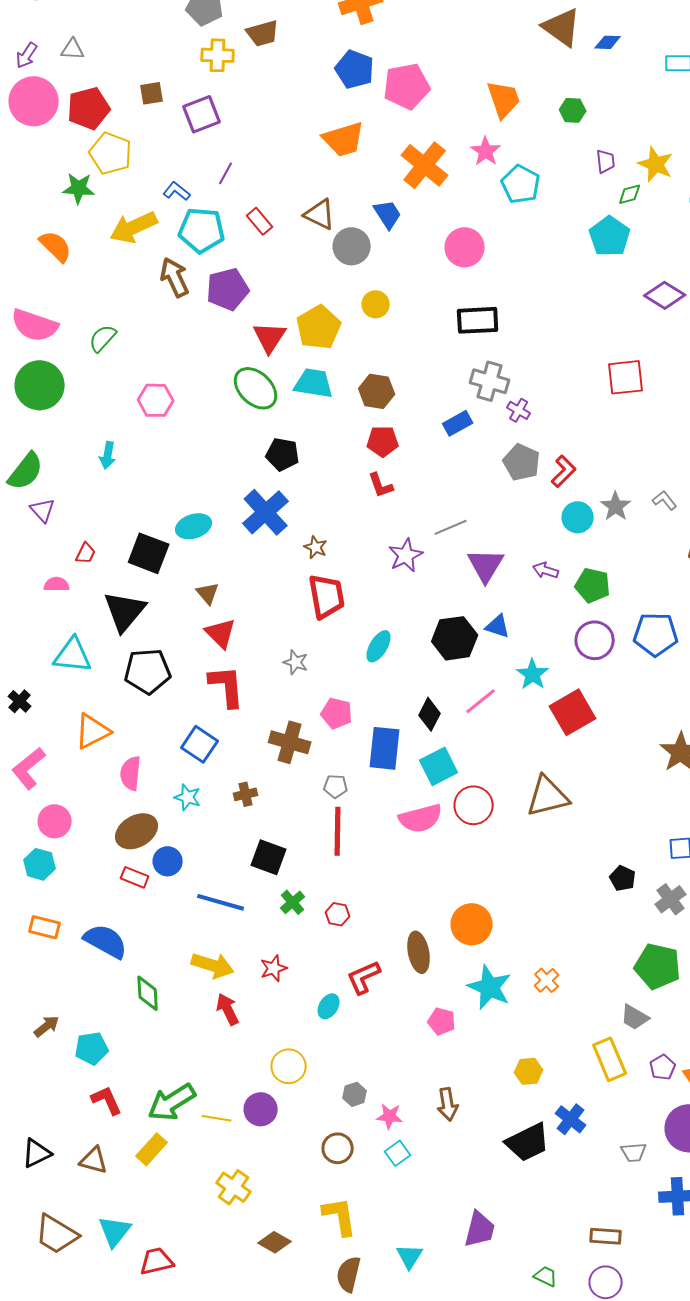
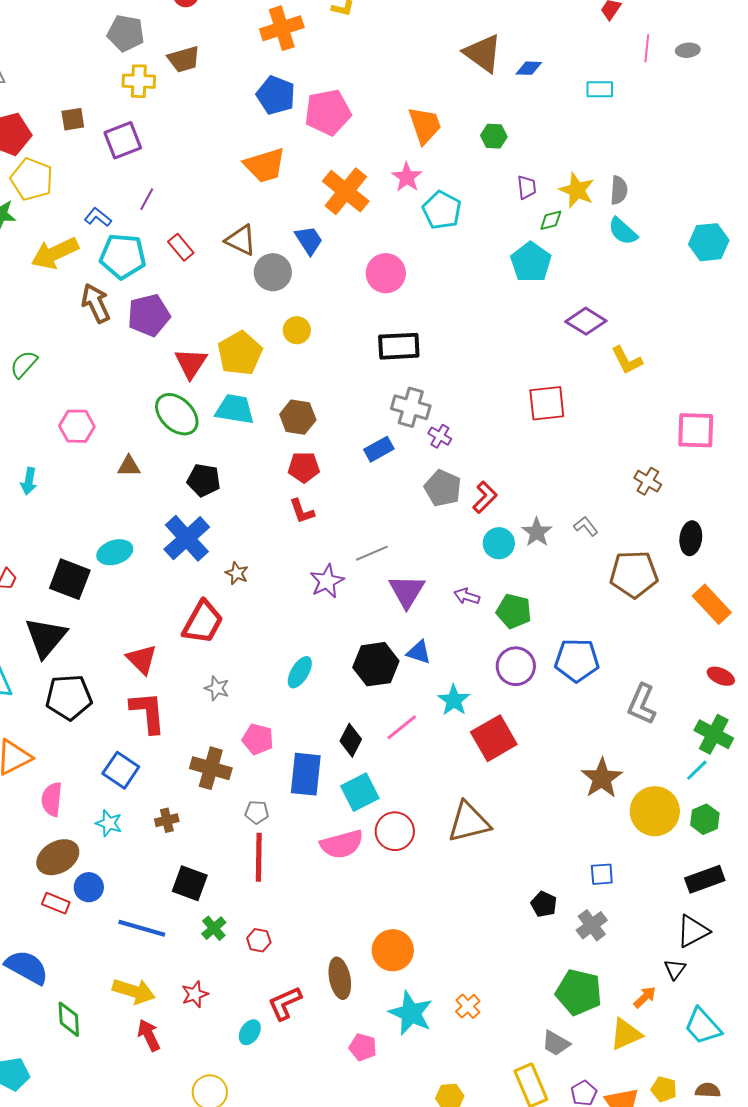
brown triangle: (208, 593) -> (129, 466), moved, turned -50
red trapezoid: (327, 596) -> (203, 622), moved, turned 39

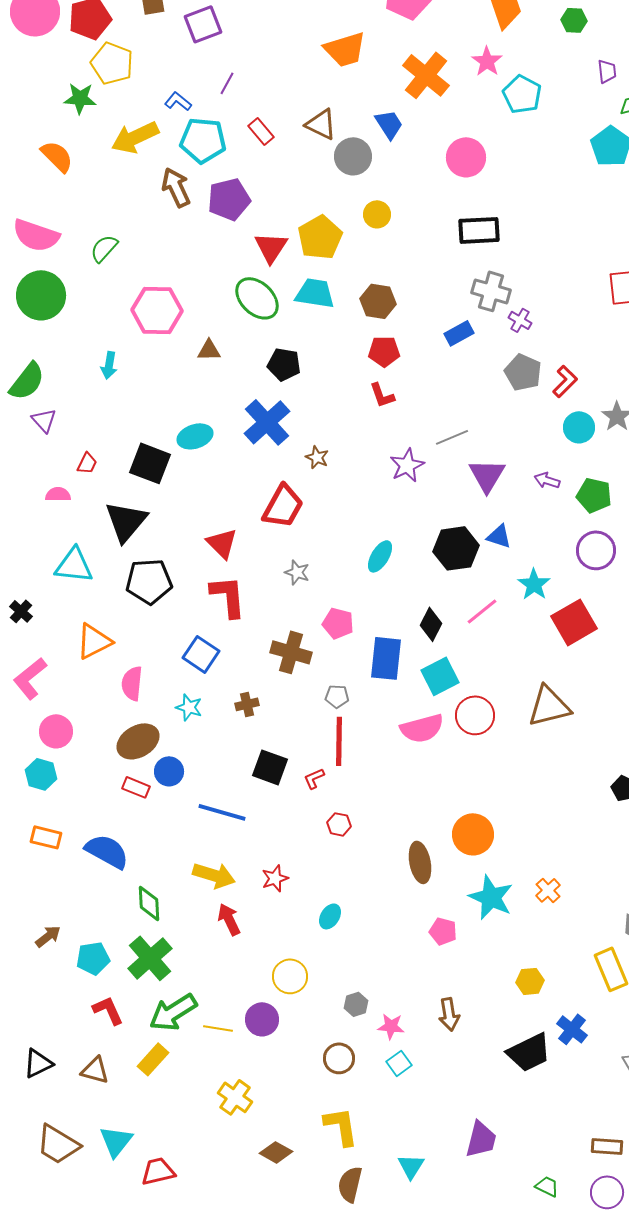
pink hexagon: (77, 426) -> (157, 310), size x1.4
green cross: (214, 928) -> (150, 958), moved, size x1.8
red L-shape: (285, 1003) -> (314, 778), moved, size x0.6

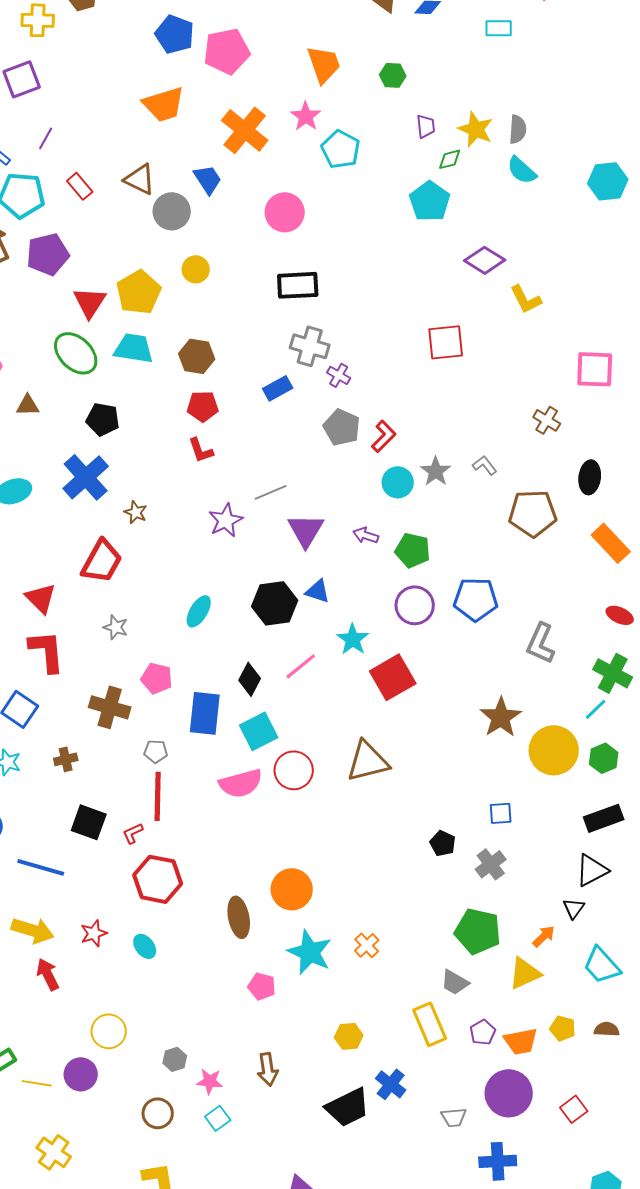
red hexagon: (339, 824) -> (158, 879), size x2.0
cyan ellipse: (330, 916) -> (145, 946), moved, turned -70

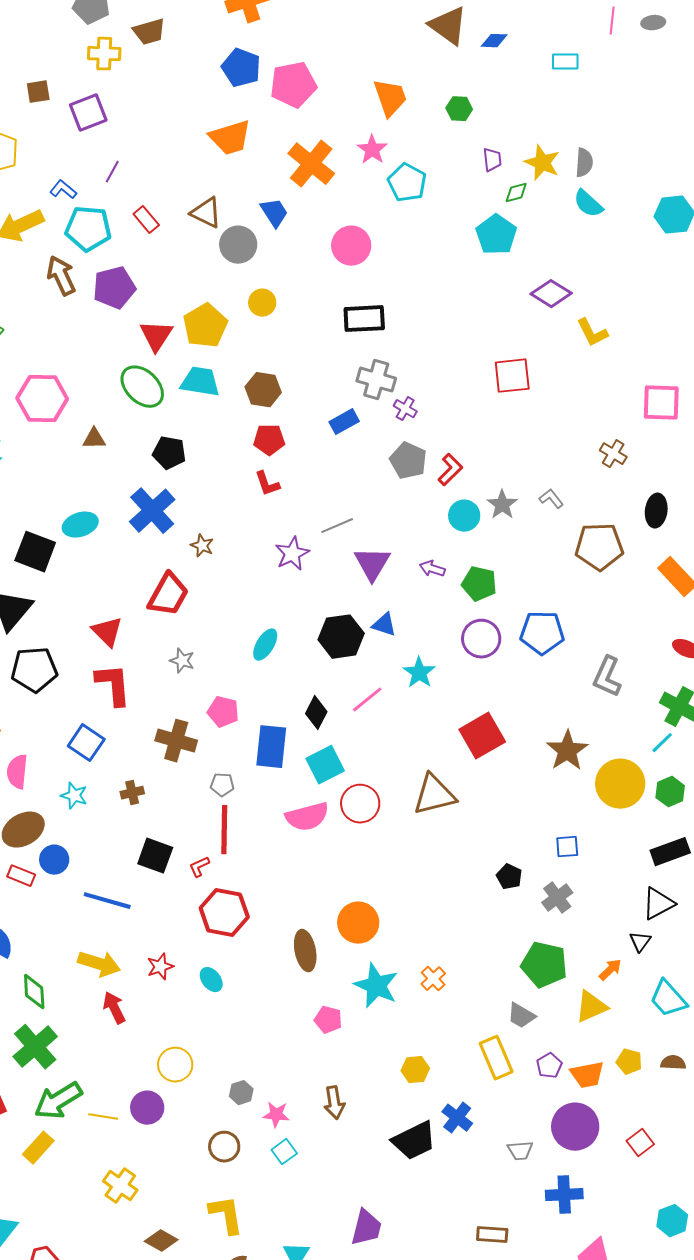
red square: (393, 677) -> (482, 736), moved

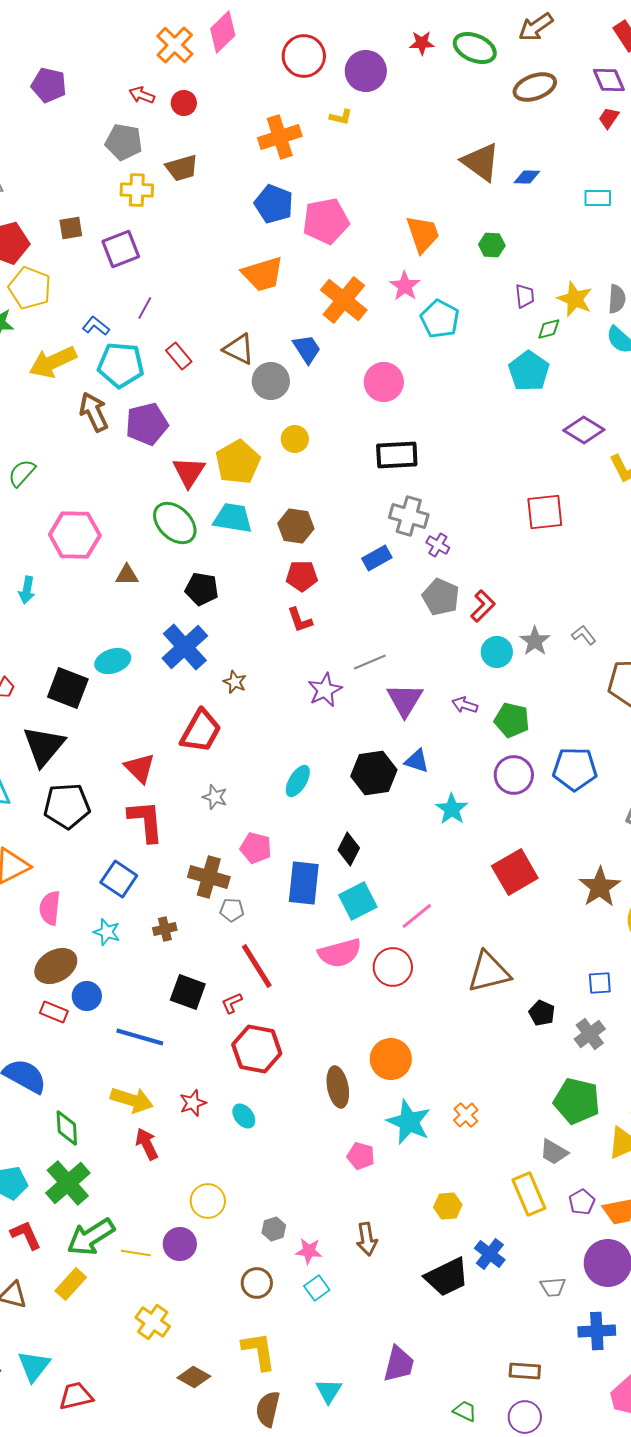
pink line: (367, 700) -> (417, 916), moved
gray pentagon: (222, 785) -> (232, 910), moved
brown triangle: (434, 795) -> (489, 972), moved
red circle: (360, 804) -> (393, 967), moved
red line: (224, 830) -> (257, 966), turned -33

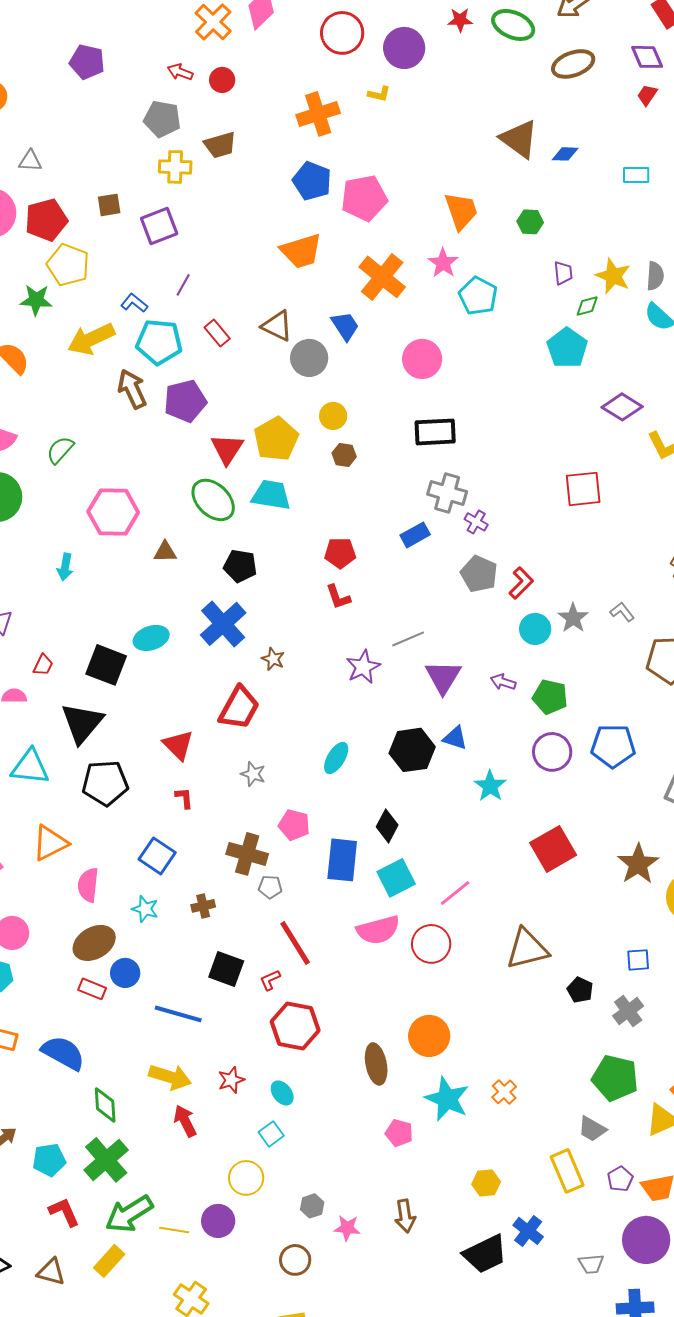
brown hexagon: (296, 526) -> (344, 455), moved, size x0.7
red L-shape: (146, 821) -> (184, 798), size x0.5
cyan square: (317, 1288) -> (271, 1134), moved

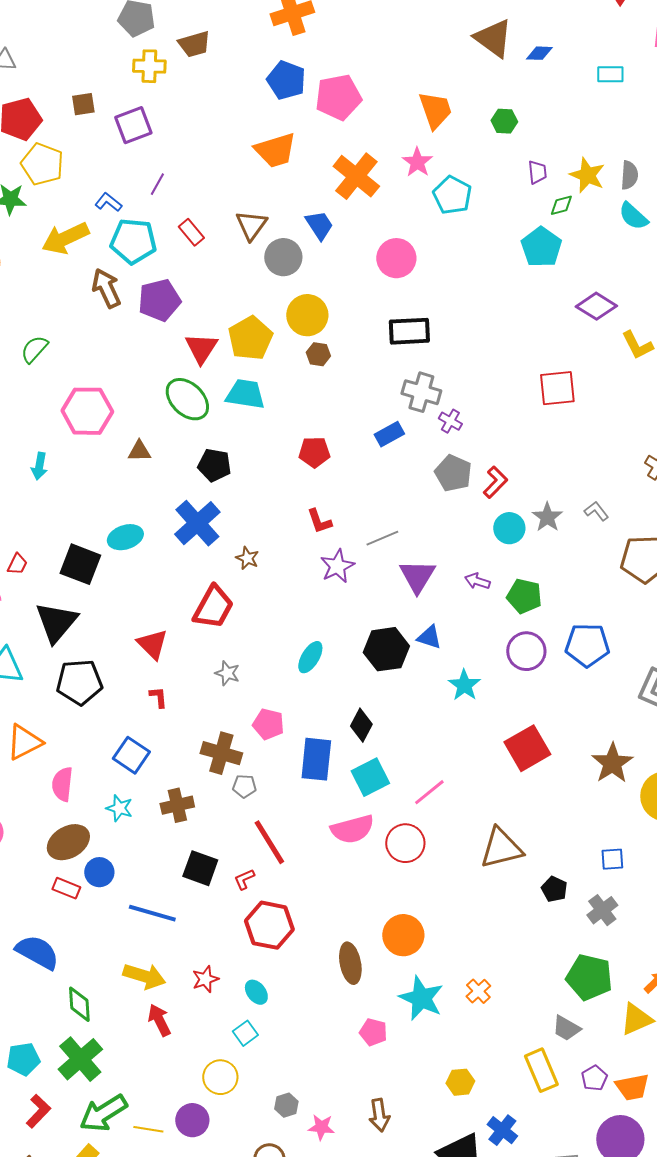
brown triangle: (277, 326) -> (251, 225), turned 40
yellow circle: (333, 416) -> (307, 315), size x1.5
red L-shape: (338, 597) -> (319, 521), moved
brown cross: (203, 906) -> (177, 805), size x1.4
red L-shape: (64, 1212) -> (38, 1111), turned 68

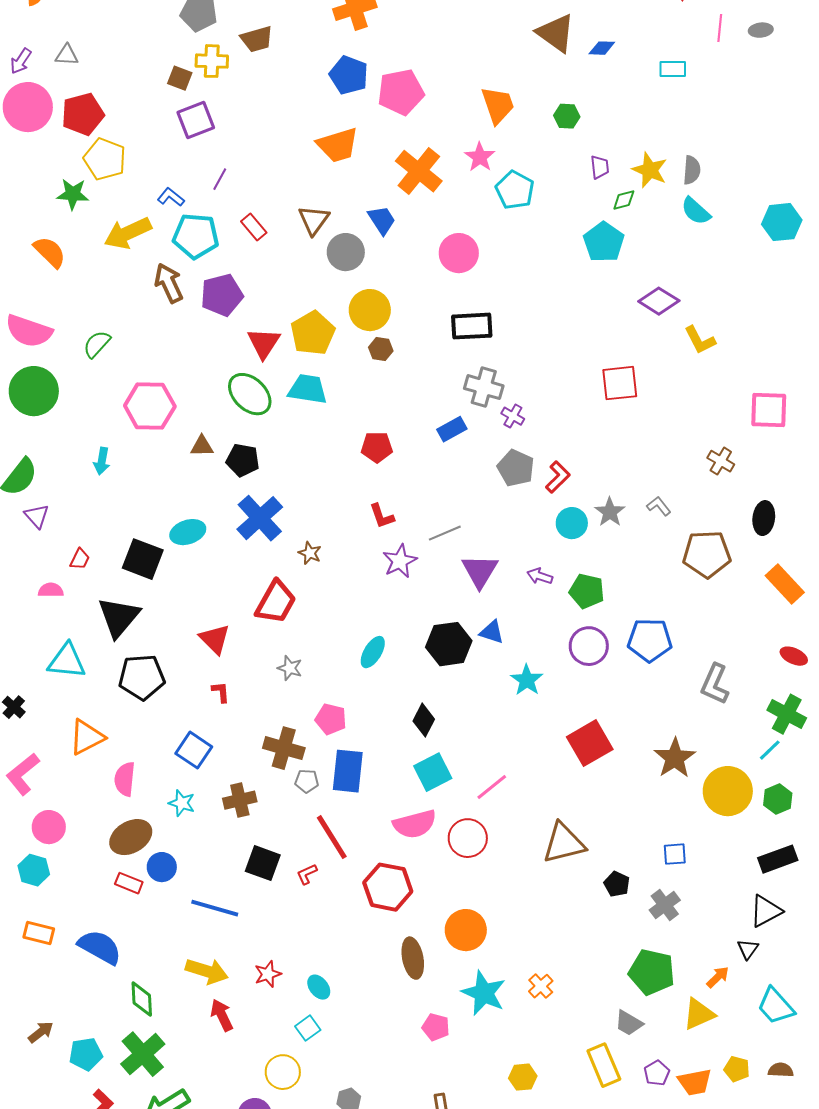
brown square: (83, 104) -> (180, 78), moved, turned 30
black pentagon: (214, 465) -> (243, 460), moved
blue rectangle: (316, 759) -> (348, 771), moved
red hexagon: (269, 925) -> (388, 887), moved

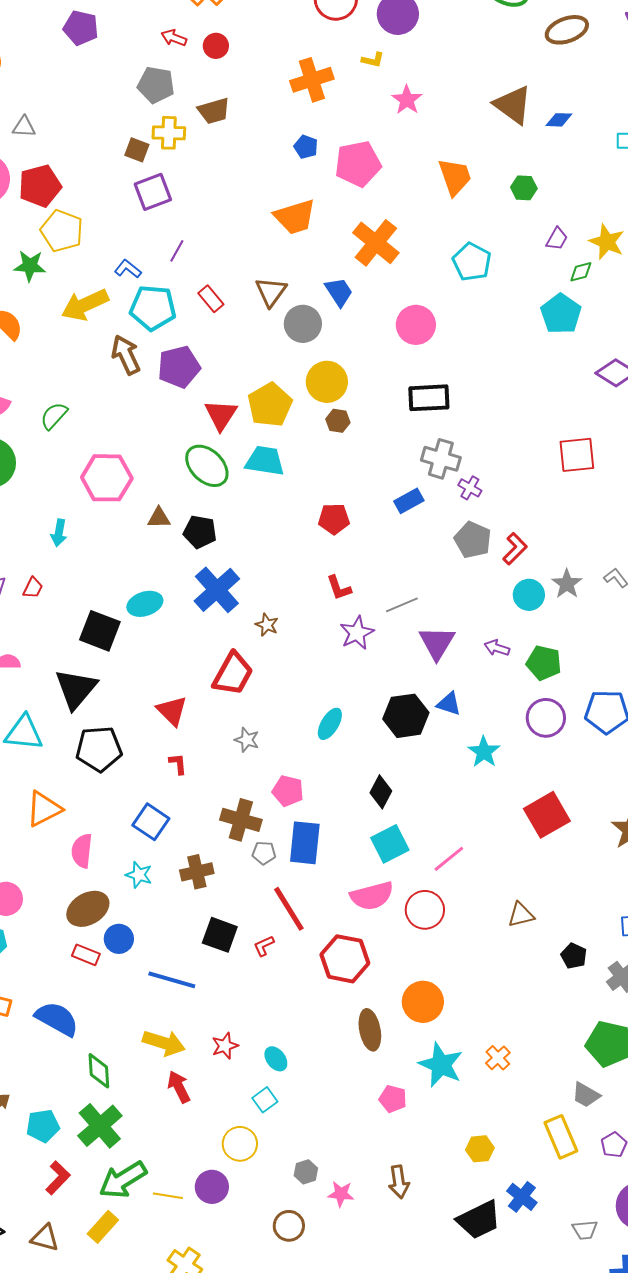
blue pentagon: (349, 75) -> (306, 147), size x0.6
pink star: (480, 157) -> (407, 100), moved
purple trapezoid: (600, 167) -> (557, 239), turned 35
red trapezoid: (80, 559) -> (33, 588), moved
brown triangle: (564, 843) -> (521, 915), size x0.6

